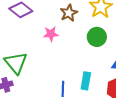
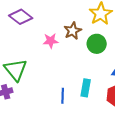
brown star: (69, 13) -> (73, 31), moved

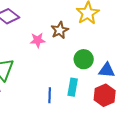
green circle: (97, 44) -> (84, 59), moved

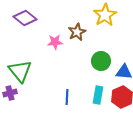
cyan rectangle: (73, 87) -> (98, 95), moved

